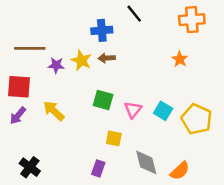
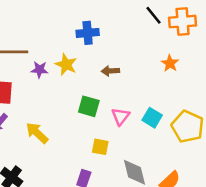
black line: (134, 14) -> (153, 15), moved
brown arrow: (107, 58) -> (110, 71), moved
yellow arrow: (54, 111) -> (37, 133), moved

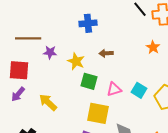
yellow star: (66, 65) -> (76, 61), moved
pink triangle: (121, 116) -> (114, 89), turned 35
yellow square: (100, 147) -> (98, 113), size x1.6

